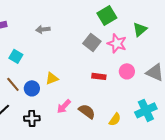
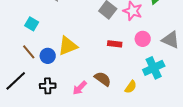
yellow triangle: (52, 78) -> (68, 46), size x1.5
pink arrow: (64, 106) -> (80, 88), moved
cyan cross: (146, 110) -> (154, 68), moved

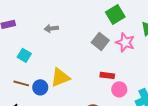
pink circle: (143, 39) -> (119, 89), moved
brown line: (29, 52) -> (21, 83), turned -35

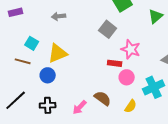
pink star: (125, 42) -> (131, 49), moved
yellow triangle: (60, 77) -> (58, 53), moved
brown line: (21, 83) -> (23, 61), moved

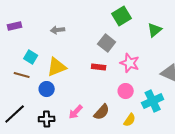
red rectangle: (115, 63) -> (99, 67), moved
brown semicircle: (103, 98) -> (102, 112), turned 96
pink arrow: (80, 107) -> (76, 112), moved

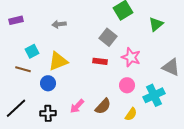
cyan square: (31, 57) -> (32, 51), turned 32

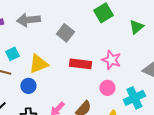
gray arrow: (59, 24) -> (28, 20), moved, size x1.6
gray square: (108, 37) -> (65, 33), moved
red rectangle: (100, 61) -> (80, 64), size x1.5

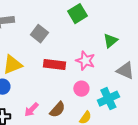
green triangle: (136, 27) -> (110, 41), moved

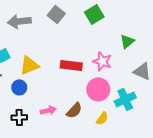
gray square: (39, 34) -> (56, 14), moved
pink circle: (81, 89) -> (98, 89), size x1.5
pink arrow: (31, 110) -> (48, 110), turned -147

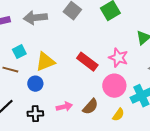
red rectangle: (71, 65) -> (87, 62), turned 30

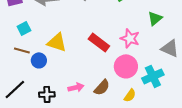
cyan square: (19, 52) -> (24, 28), moved
yellow triangle: (45, 62) -> (57, 42), turned 40
blue circle: (35, 84) -> (39, 60), moved

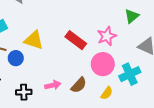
pink star: (130, 38) -> (107, 36), turned 30

